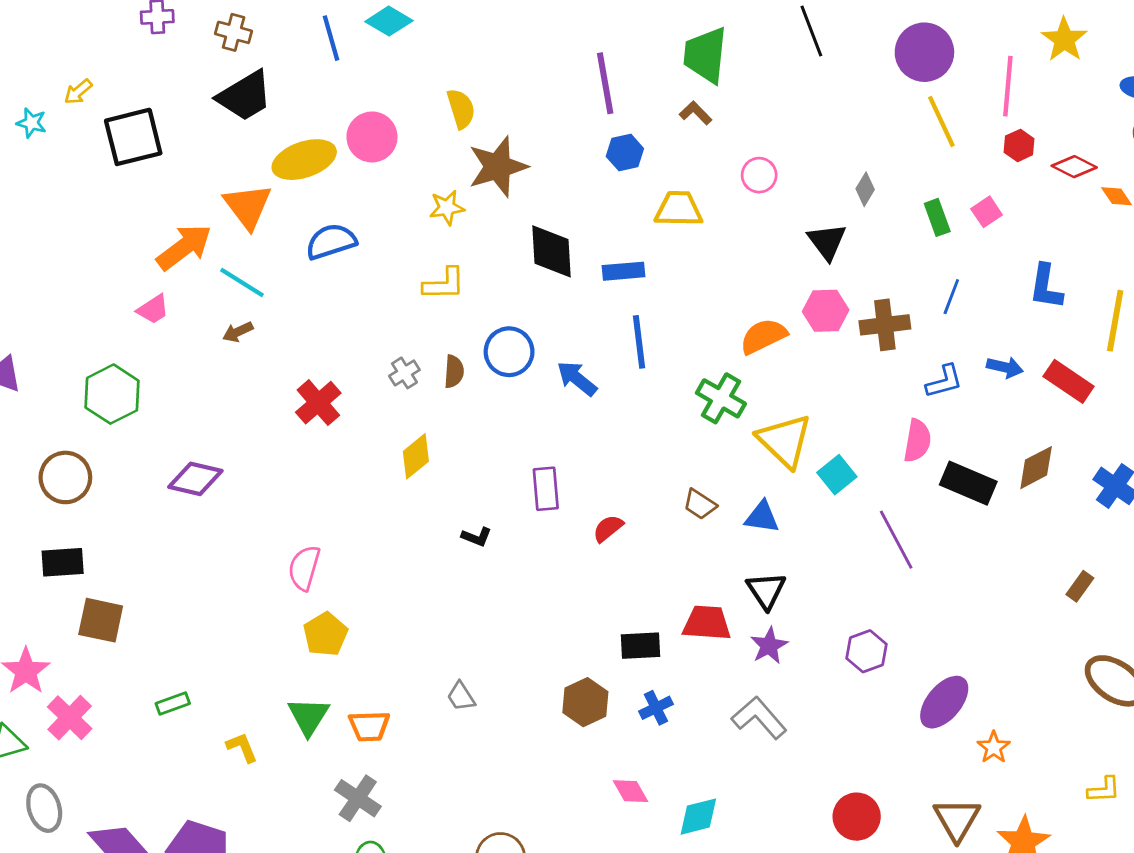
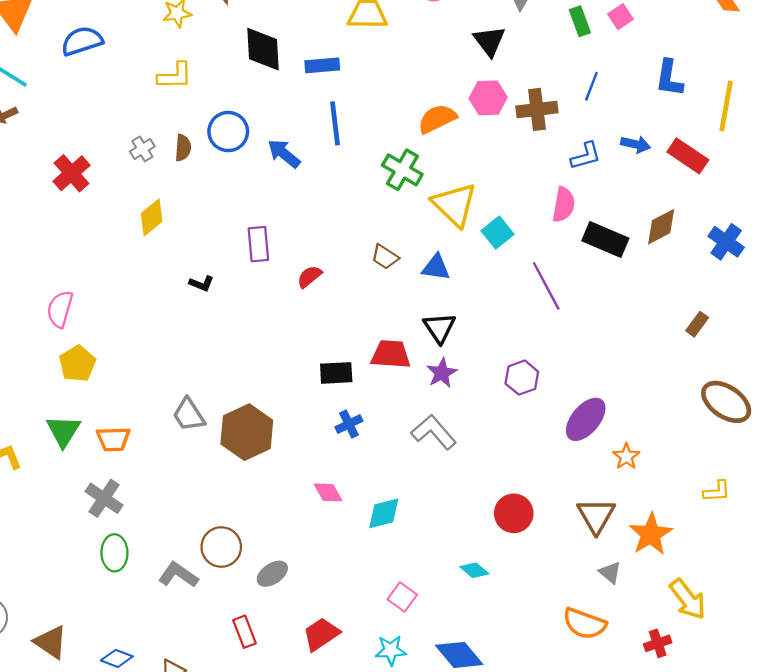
gray trapezoid: (461, 696) -> (189, 415), size x1.4
brown hexagon: (585, 702) -> (247, 432), moved, size x1.4

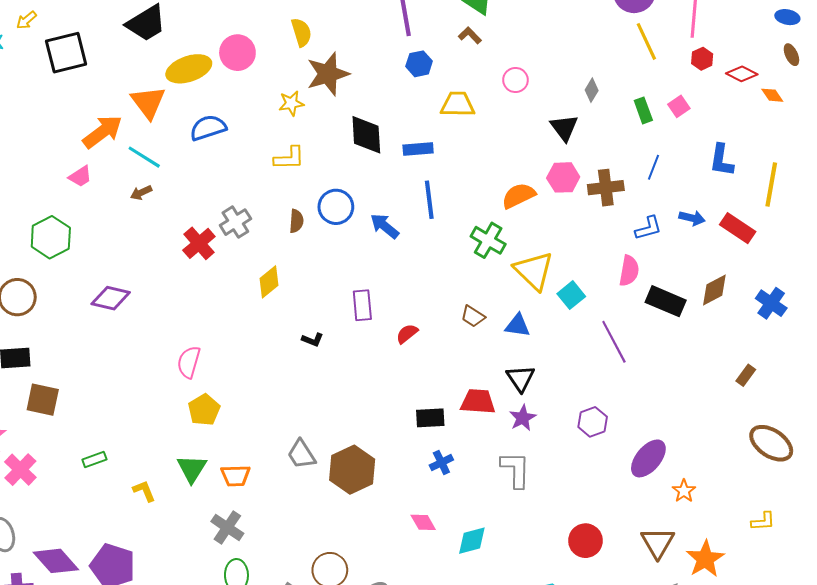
gray cross: (142, 149) -> (235, 222), moved, size x1.4
gray L-shape: (434, 432) -> (515, 470), turned 42

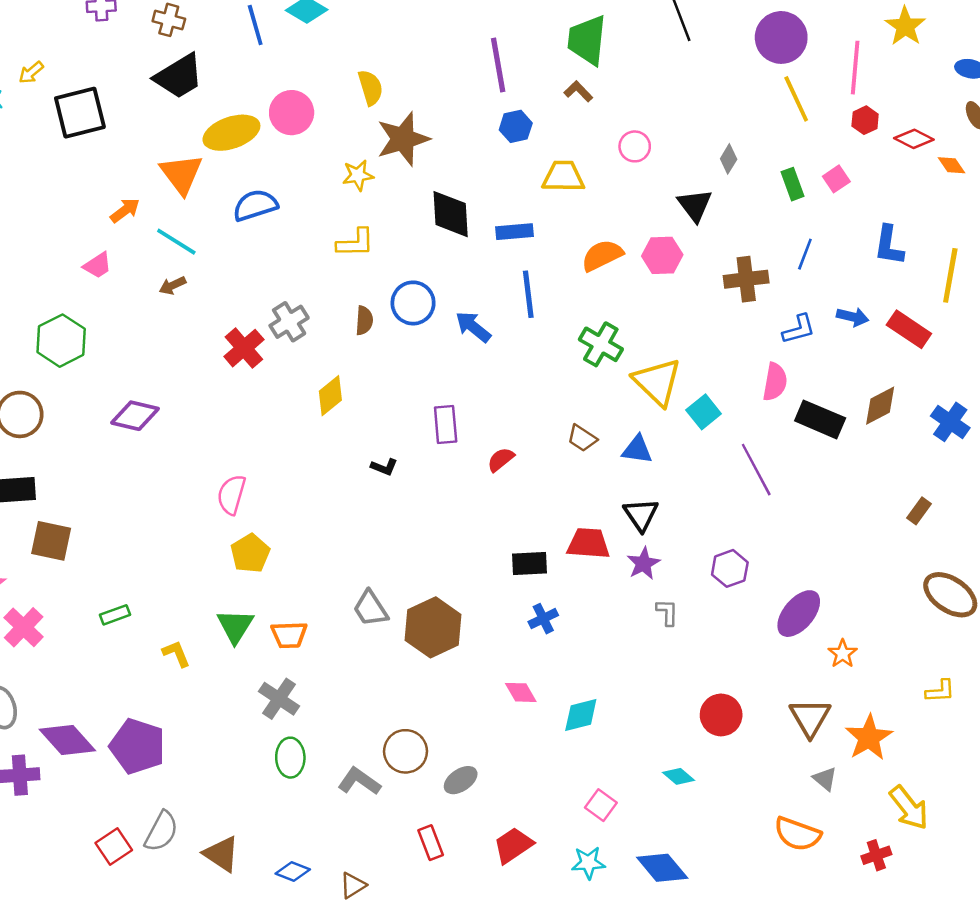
orange arrow: (103, 132) -> (125, 210), size x0.6
pink hexagon: (563, 177) -> (662, 255), moved
orange semicircle: (519, 196) -> (602, 255), moved
gray L-shape: (515, 470) -> (667, 612), moved, size x0.6

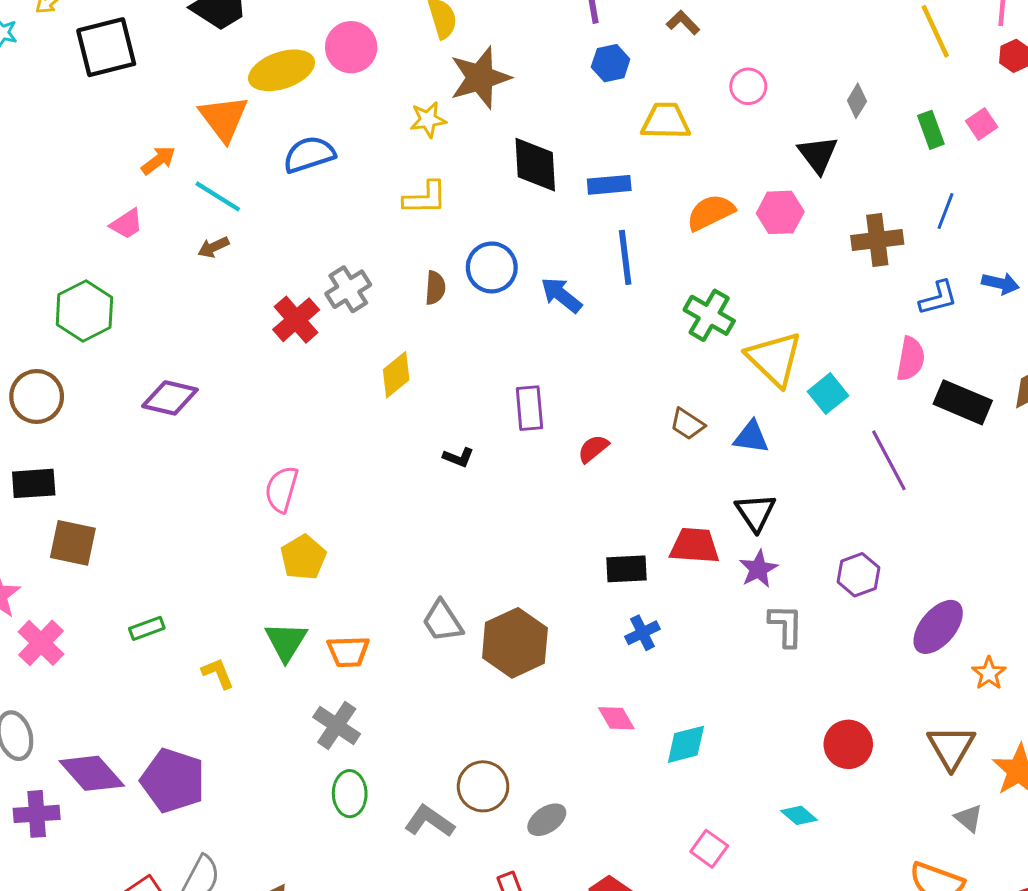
gray L-shape: (667, 612) -> (786, 625), size x1.4

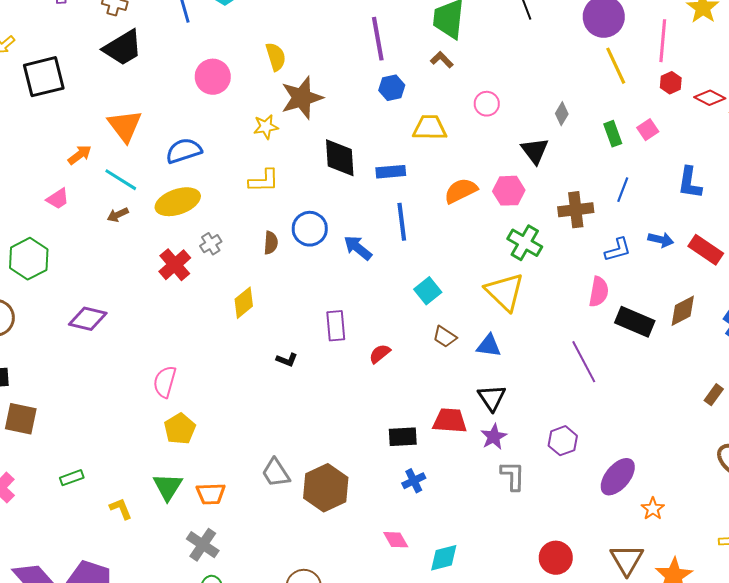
yellow ellipse: (282, 70) -> (178, 202), moved
gray cross: (348, 289) -> (211, 244), size x0.7
green cross: (709, 315) -> (525, 243), moved
cyan square: (828, 394) -> (428, 291), moved

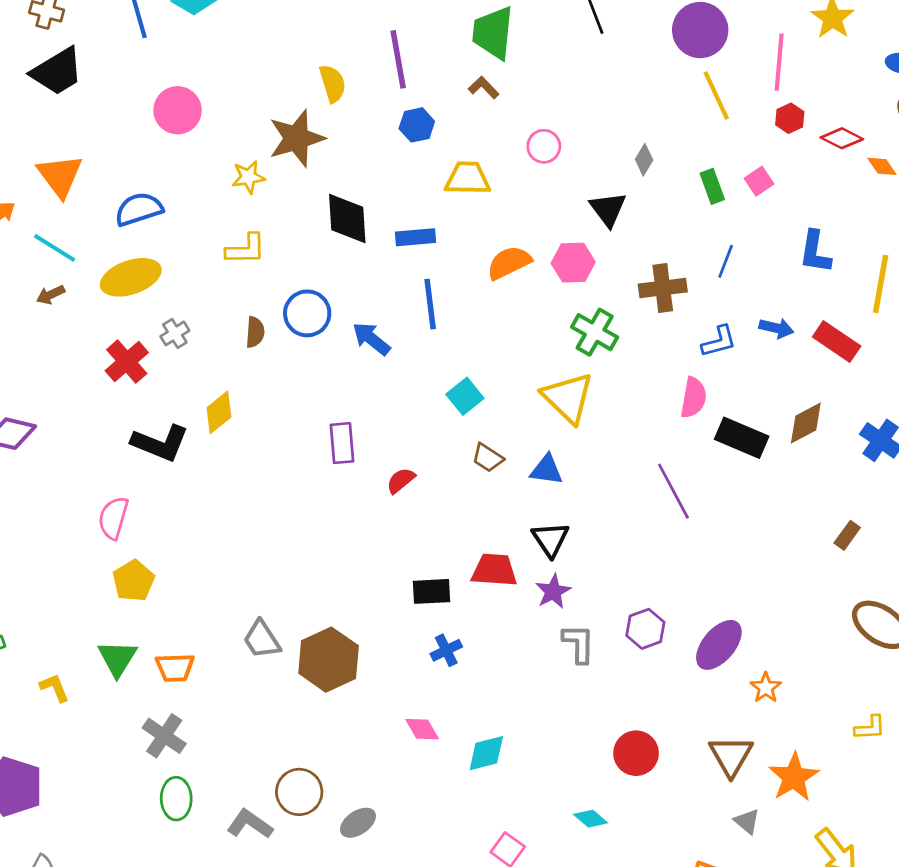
yellow semicircle: (276, 57) -> (333, 83), moved
black L-shape: (287, 360) -> (160, 443), moved, size x2.0
purple hexagon: (563, 441) -> (645, 629), moved

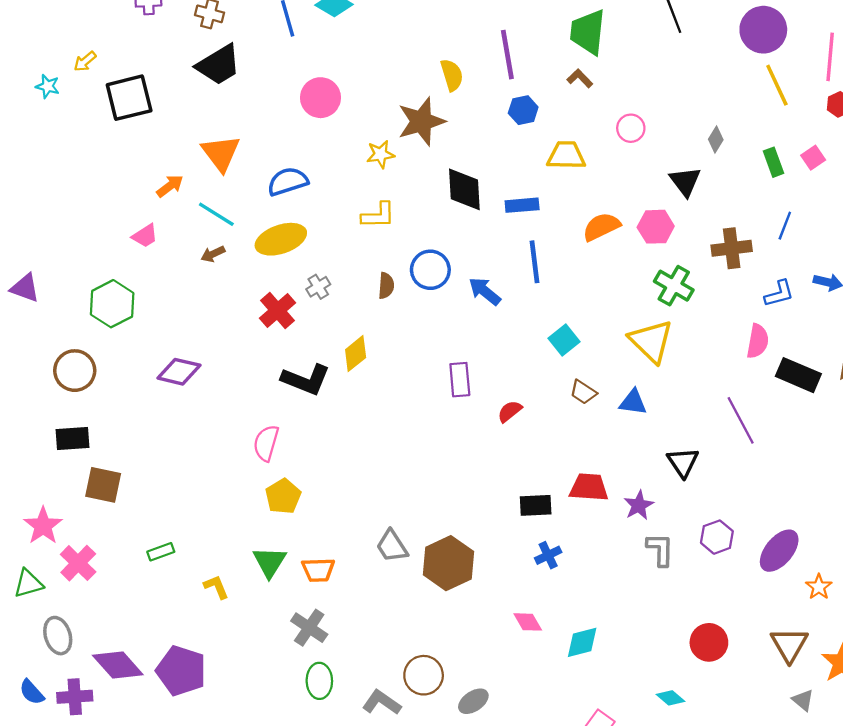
black triangle: (550, 539) -> (683, 462), moved

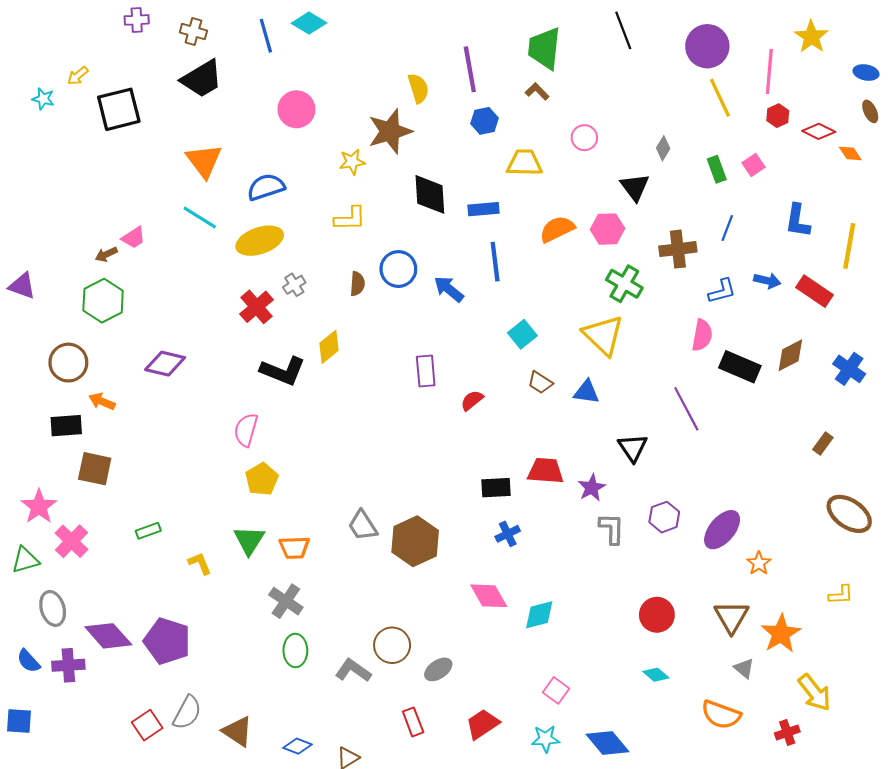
orange arrow: (170, 186) -> (102, 401), moved, turned -120
brown arrow: (213, 254) -> (106, 254), moved
pink diamond: (528, 622) -> (489, 596), size x1.4
cyan diamond: (670, 698) -> (656, 675), moved

